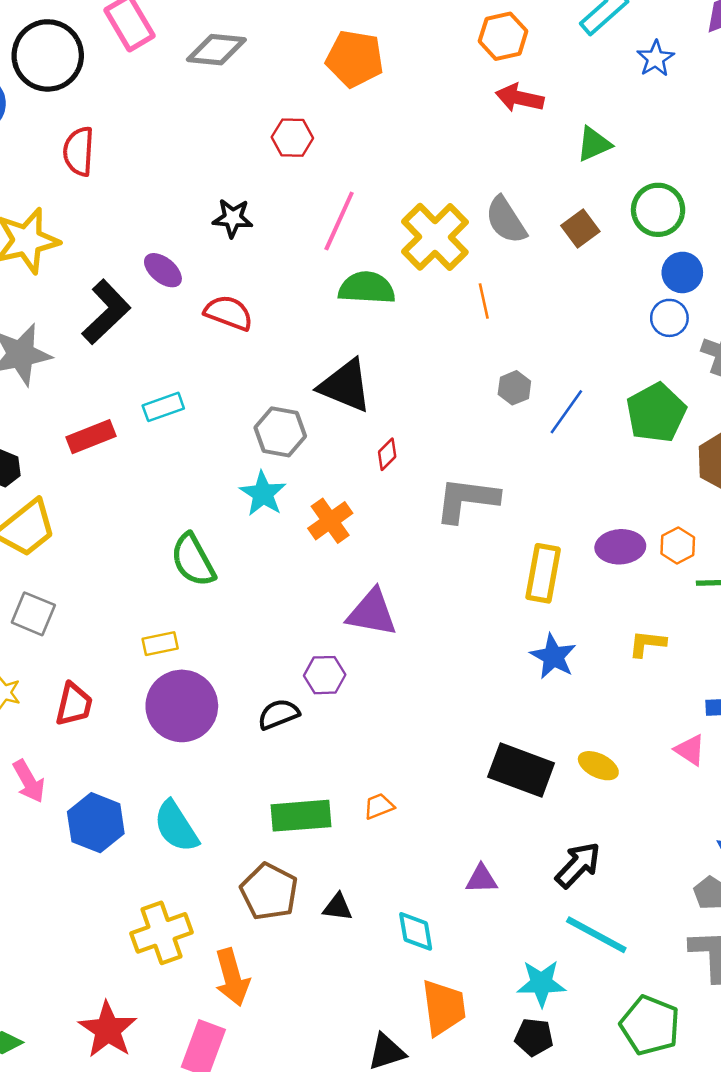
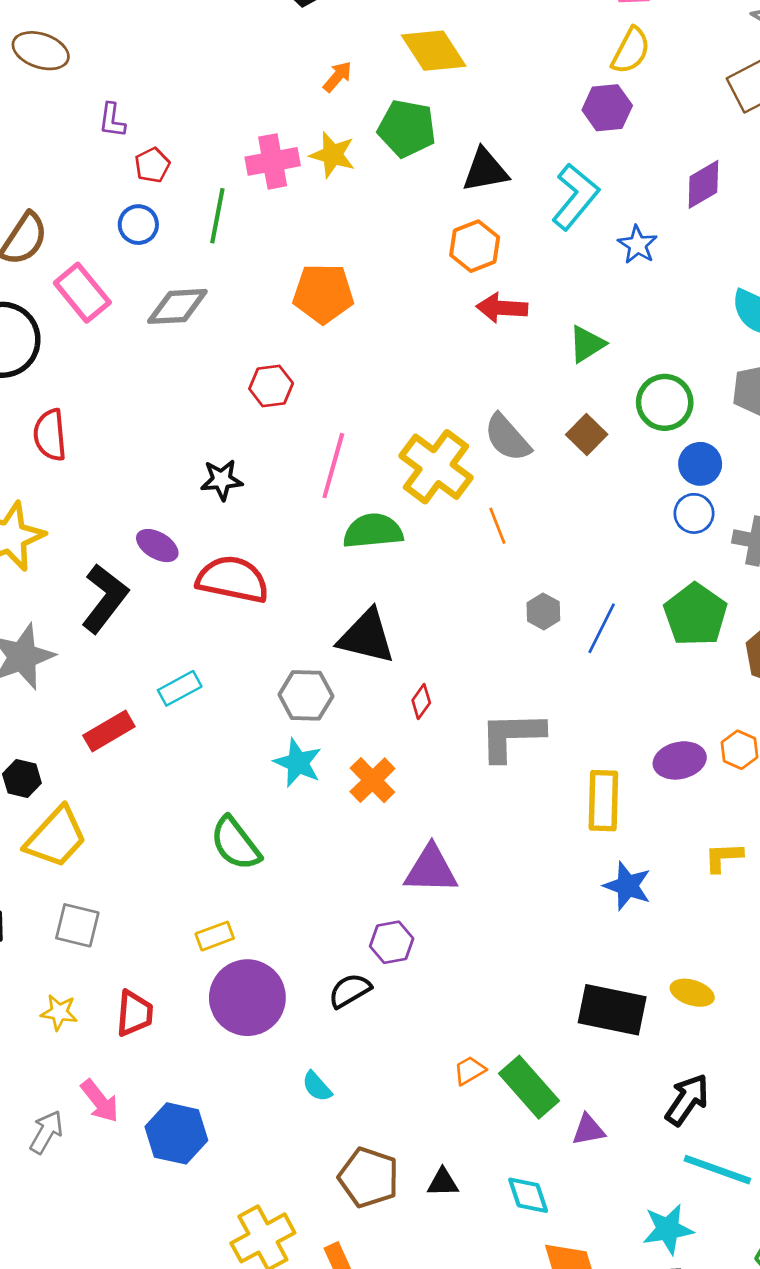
red semicircle: (229, 313) -> (233, 579), size x1.4
green rectangle: (301, 816) -> (529, 1087), moved, turned 62
cyan semicircle: (176, 826) -> (317, 1086), moved, size x0.6

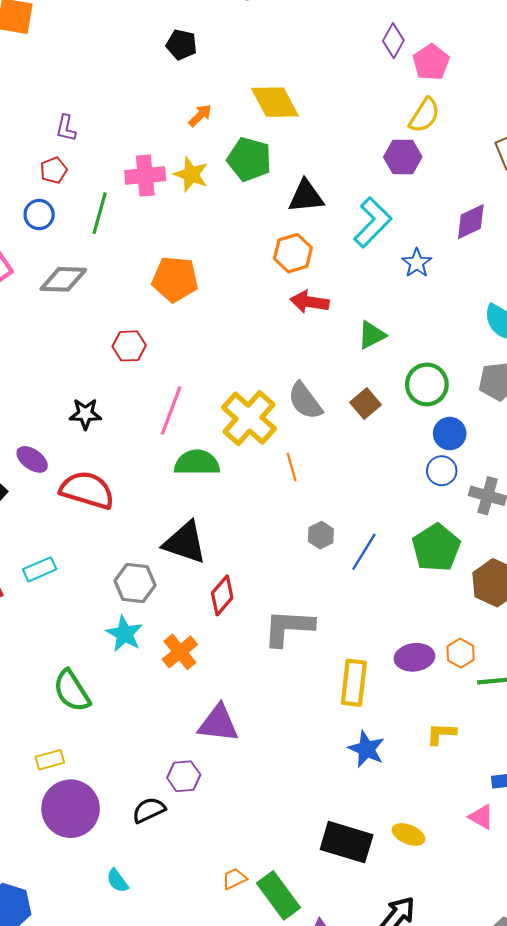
purple L-shape: (112, 120) -> (66, 128), moved
red diamond: (421, 701) -> (222, 595), size x1.5

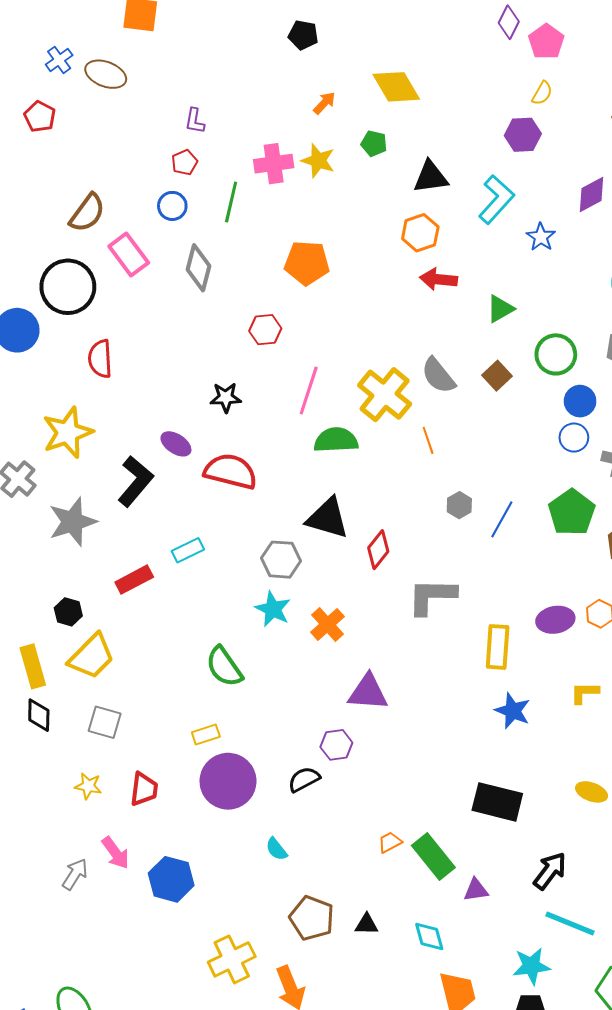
yellow semicircle: (424, 115) -> (542, 93), size x0.7
green pentagon: (249, 159) -> (374, 144), size x0.6
gray diamond: (63, 279) -> (199, 268), turned -75
red diamond: (222, 595) -> (378, 550), moved
yellow ellipse: (409, 834) -> (592, 792), moved

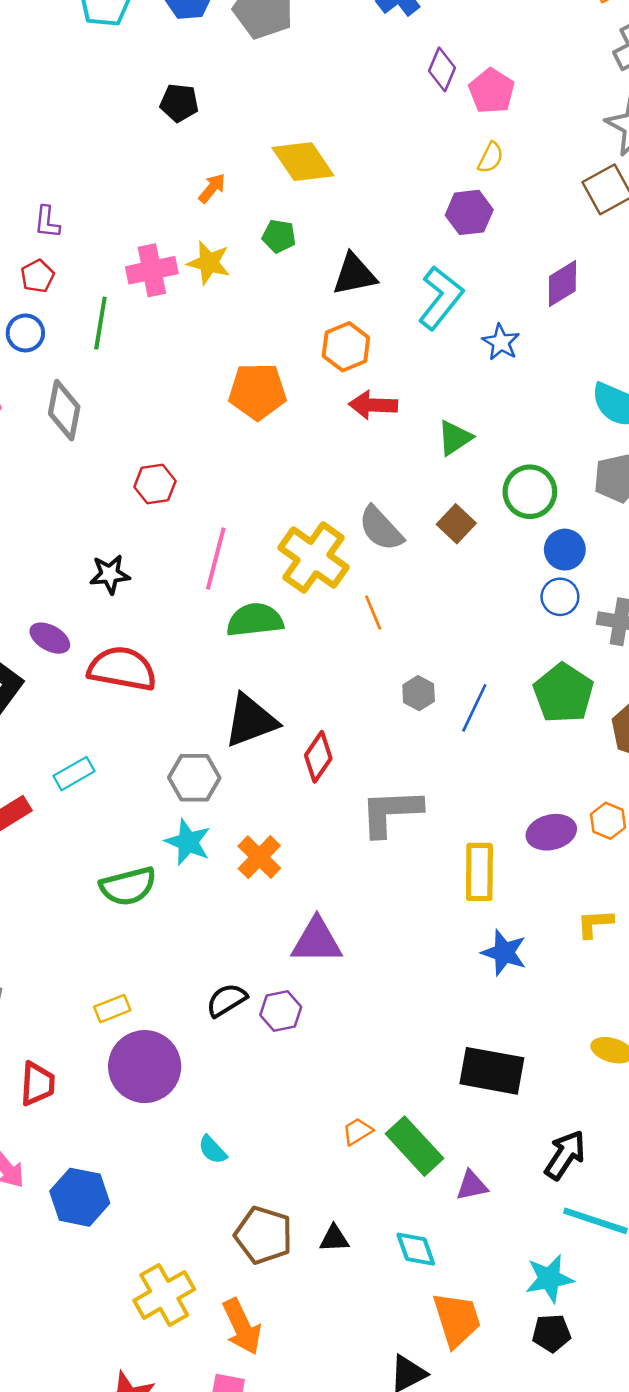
orange pentagon: (307, 263) -> (257, 391), moved
black triangle: (328, 518) -> (251, 721), turned -33
green semicircle: (224, 667) -> (128, 886), moved, turned -66
black semicircle: (304, 779) -> (227, 1000), moved

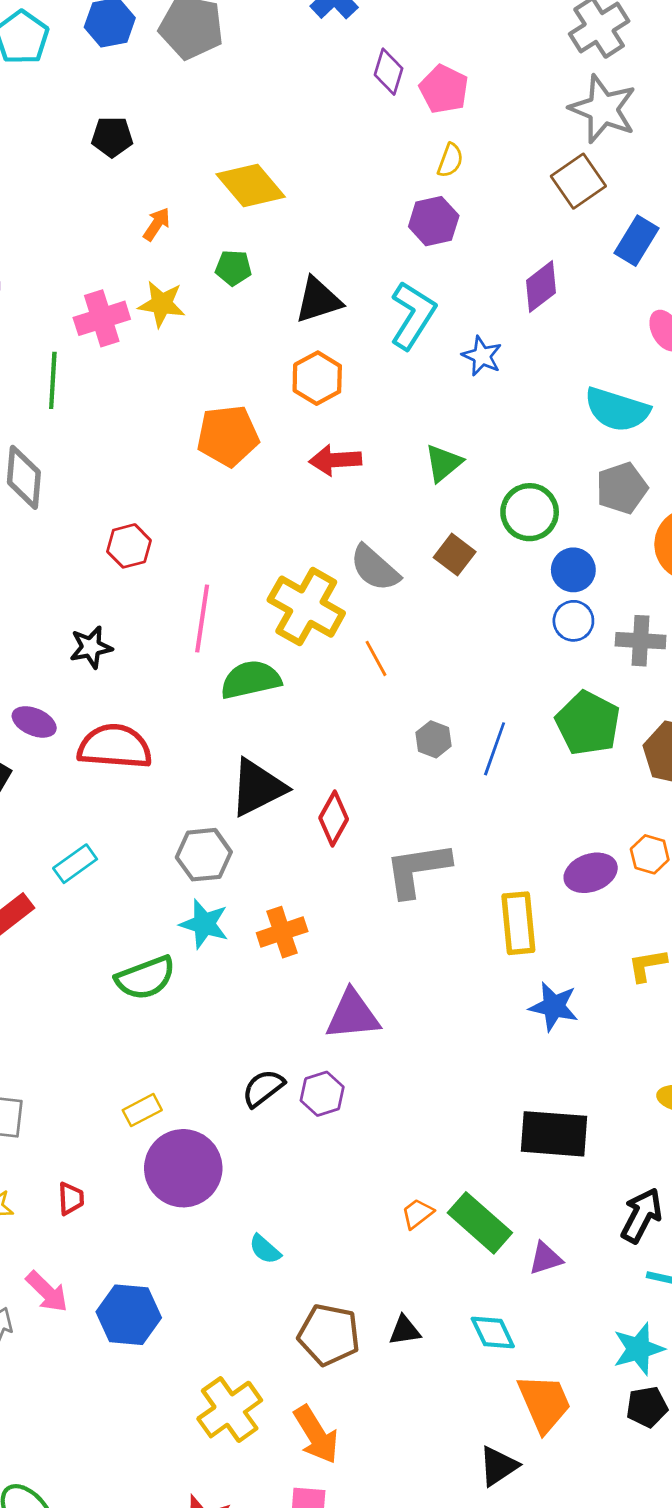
red arrow: (373, 405) -> (335, 460), moved
orange cross: (259, 857) -> (282, 932), turned 33
red trapezoid: (37, 1084) -> (71, 1199), size x0.7

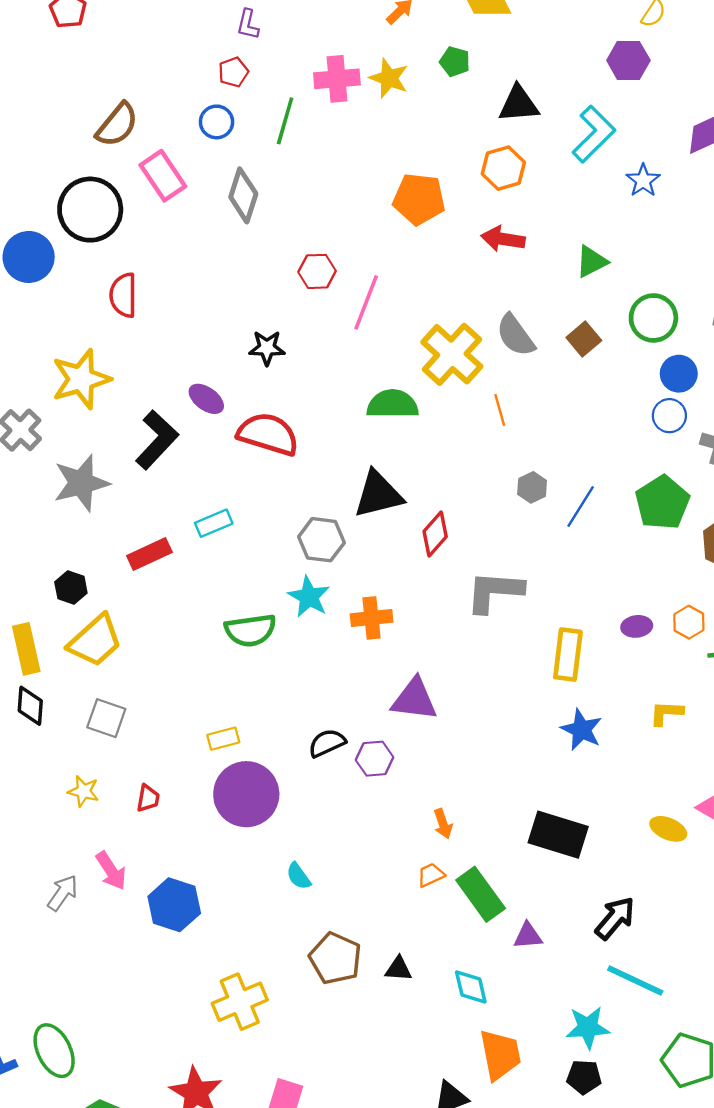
pink line: (202, 619) -> (366, 302), moved
purple ellipse: (591, 873) -> (637, 626), size x0.7
orange arrow: (316, 1435) -> (443, 824), moved, size x0.6

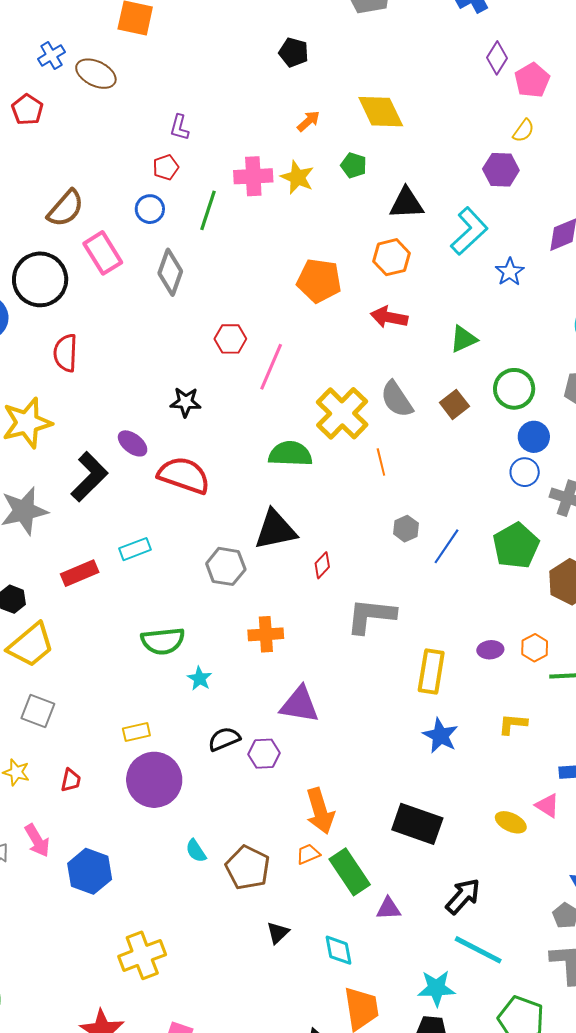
red diamond: (435, 534) -> (322, 565), size x0.7
cyan star: (309, 597) -> (200, 678), moved, size x0.7
orange arrow: (443, 824) -> (320, 811), size x1.8
brown pentagon: (335, 958) -> (248, 868), moved
black triangle: (399, 969) -> (278, 933), turned -50

